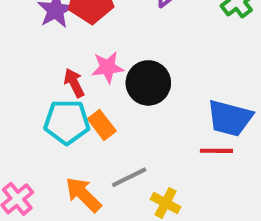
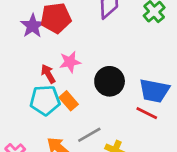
black circle: (148, 83) -> (110, 81), moved
red line: (216, 151) -> (147, 113), turned 30

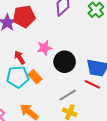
pink star: (70, 62) -> (44, 48), moved
gray line: (89, 135) -> (68, 95), moved

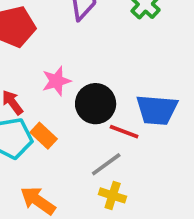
red line: (92, 84) -> (124, 132), moved

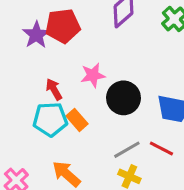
red line: (124, 132) -> (161, 148), moved

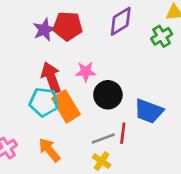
red arrow: (54, 89) -> (51, 78), size x1.6
orange rectangle: (77, 120) -> (66, 106), size x1.6
red line: (161, 148) -> (123, 133), moved, turned 60

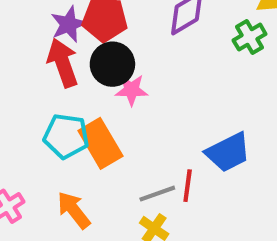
red arrow: (51, 78) -> (63, 63), moved
black circle: (108, 95) -> (112, 64), moved
blue trapezoid: (149, 111) -> (228, 152), turned -48

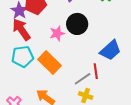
black circle: (112, 64) -> (77, 24), moved
cyan pentagon: (66, 136) -> (23, 57), moved

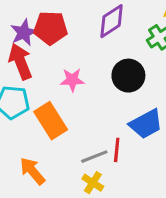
black circle: (77, 24) -> (128, 76), moved

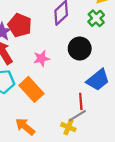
red pentagon: (51, 28) -> (20, 25), turned 30
gray line: (94, 157) -> (77, 116), moved

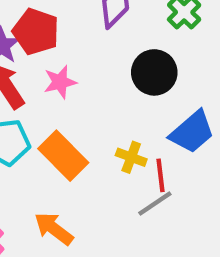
pink star: (41, 58) -> (60, 82), moved
yellow cross: (68, 127) -> (131, 157), moved

